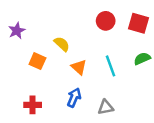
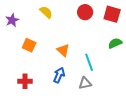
yellow semicircle: (62, 44) -> (46, 12), moved
cyan line: (111, 66) -> (89, 62), moved

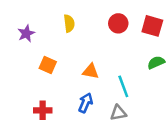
yellow semicircle: (46, 12) -> (69, 23), turned 40
orange triangle: (63, 50) -> (91, 71), turned -32

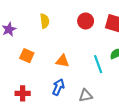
cyan line: (123, 86) -> (98, 64), moved

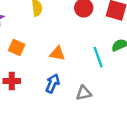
red cross: (23, 93) -> (12, 81), moved

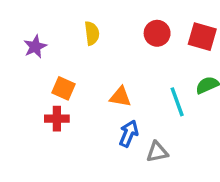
red cross: (12, 81) -> (57, 119), moved
blue arrow: (53, 83) -> (129, 134), moved

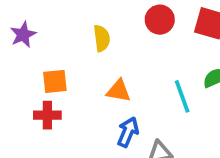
yellow semicircle: (92, 33) -> (102, 38), moved
orange square: (64, 88) -> (55, 81), turned -30

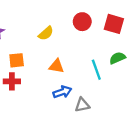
yellow semicircle: (102, 38) -> (46, 33), turned 56
blue arrow: (128, 132) -> (62, 92), turned 48

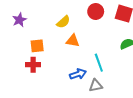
orange triangle: (56, 66) -> (73, 41), moved
cyan line: (96, 70) -> (99, 63), moved

